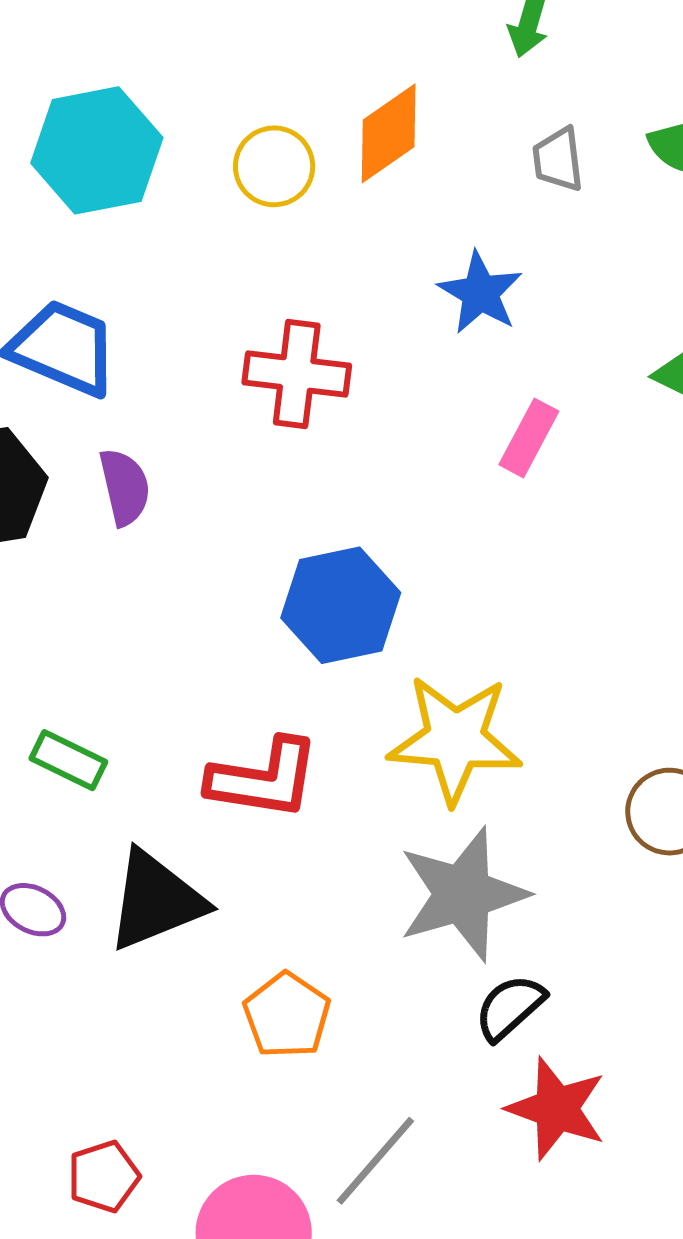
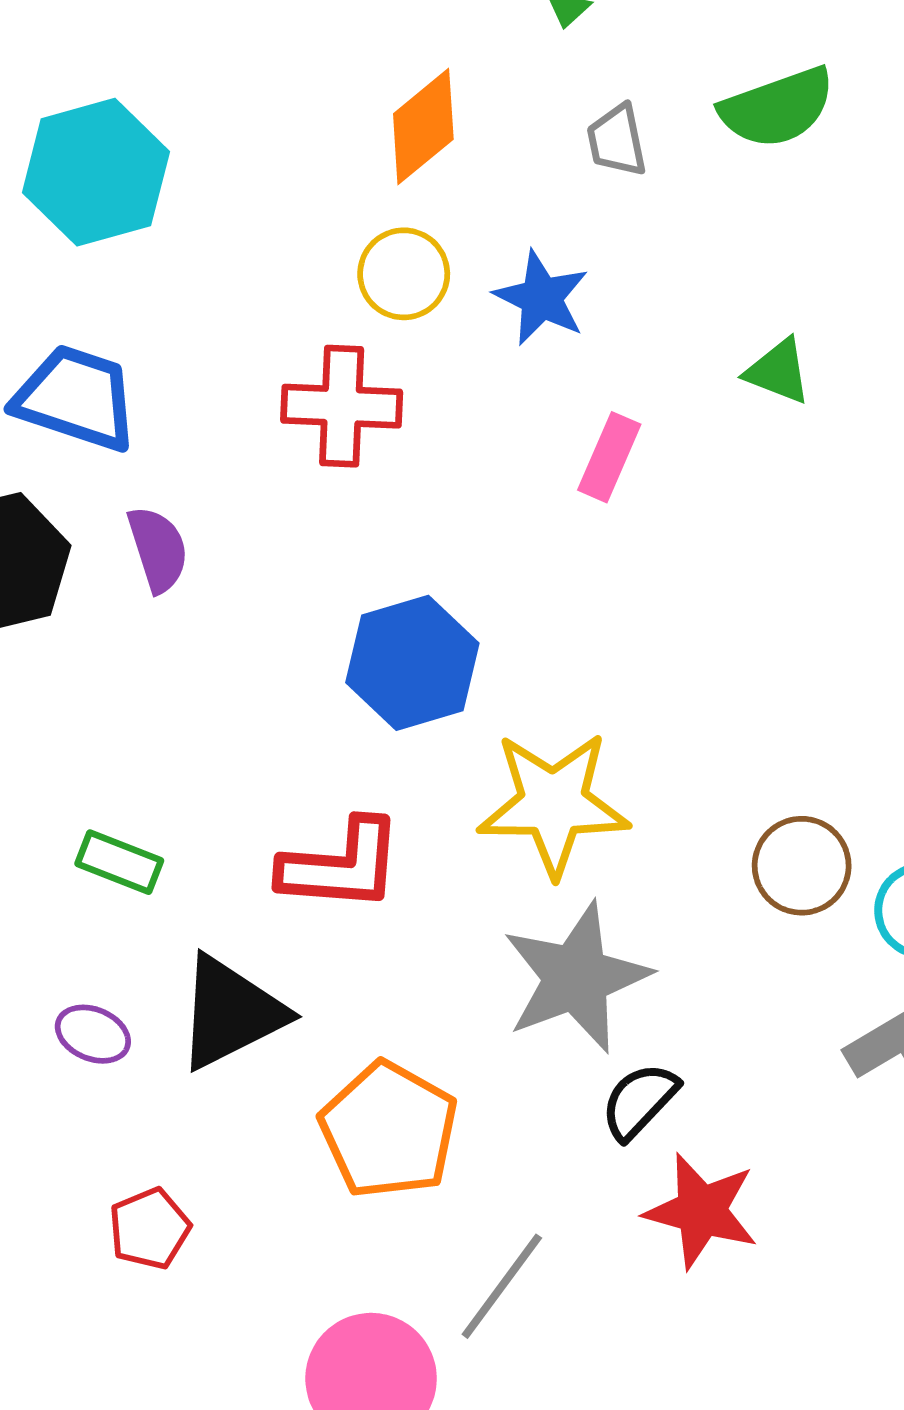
yellow circle: (274, 166) -> (404, 274), moved
orange pentagon: (287, 1015) -> (389, 1130), size x1.4
red pentagon: (104, 1176) -> (149, 1229), moved

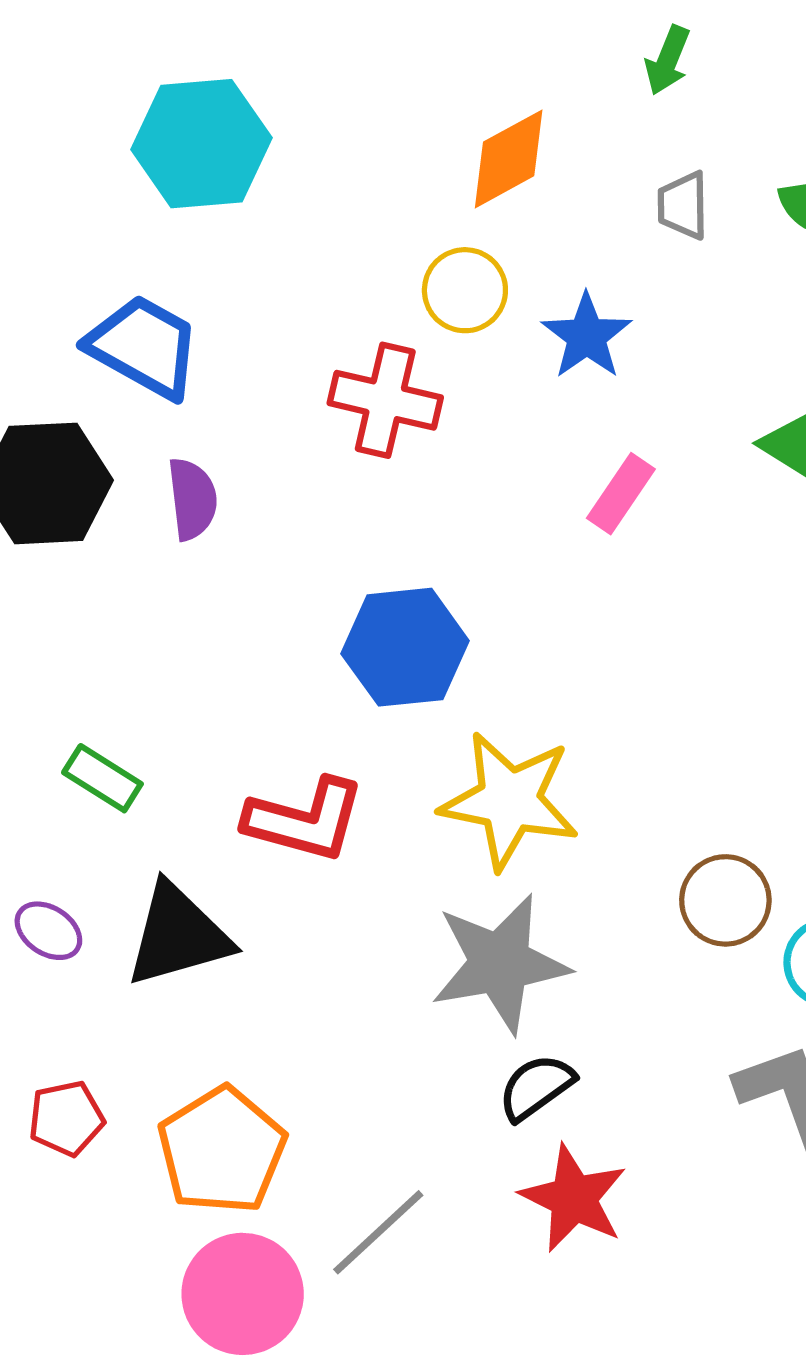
orange pentagon: (389, 1130) -> (222, 1150), moved

